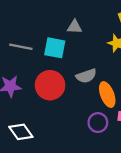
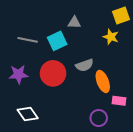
cyan square: (55, 48) -> (57, 41), turned -36
purple circle: (98, 123) -> (99, 118), moved

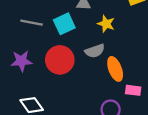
yellow star: (111, 37) -> (106, 24), moved

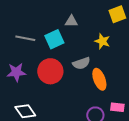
yellow star: (106, 24) -> (102, 41), moved
pink rectangle: (133, 90) -> (117, 107), moved

